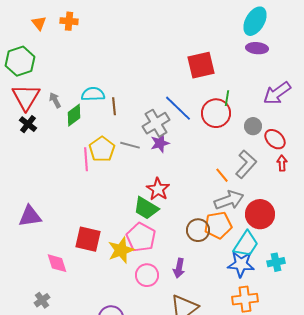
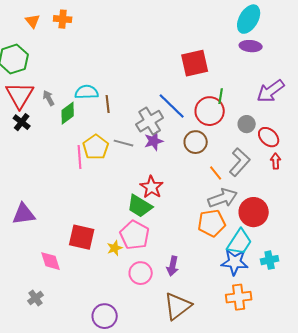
brown circle: (198, 230) -> (196, 142), moved
yellow star: (121, 250) -> (115, 248), size x0.6

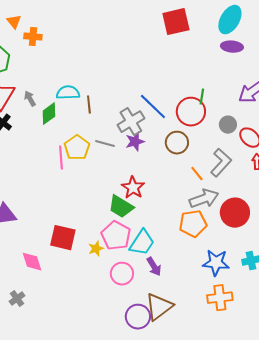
orange cross: (63, 19) -> (33, 37), moved
red square: (195, 63) -> (176, 22), moved
cyan trapezoid: (240, 242) -> (142, 243), moved
purple arrow: (173, 266) -> (154, 267), turned -42
purple circle: (105, 316) -> (138, 317), moved

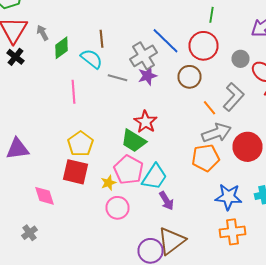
cyan semicircle: (68, 93) -> (92, 59), moved, turned 40
green line: (202, 97) -> (212, 15), moved
yellow pentagon: (77, 148) -> (80, 144), moved
pink circle: (122, 274) -> (118, 208), moved

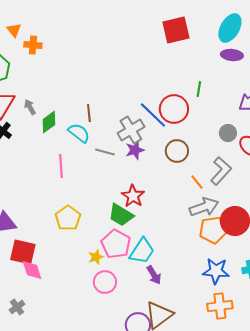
red circle: (204, 46) -> (174, 109), moved
orange pentagon: (206, 158) -> (213, 230), moved
red square: (76, 172) -> (23, 252), moved

